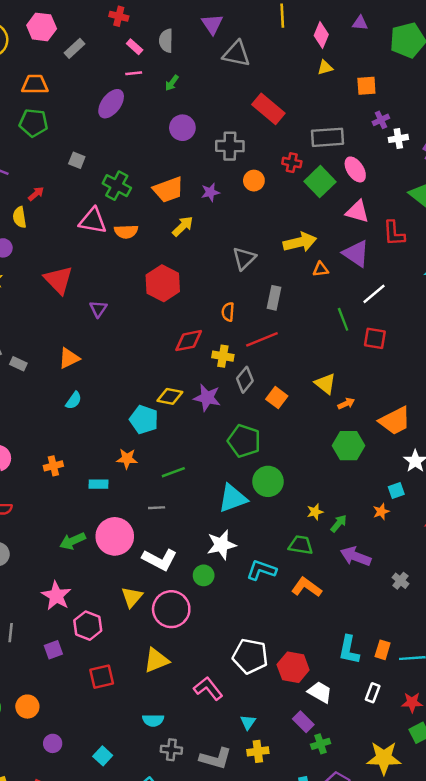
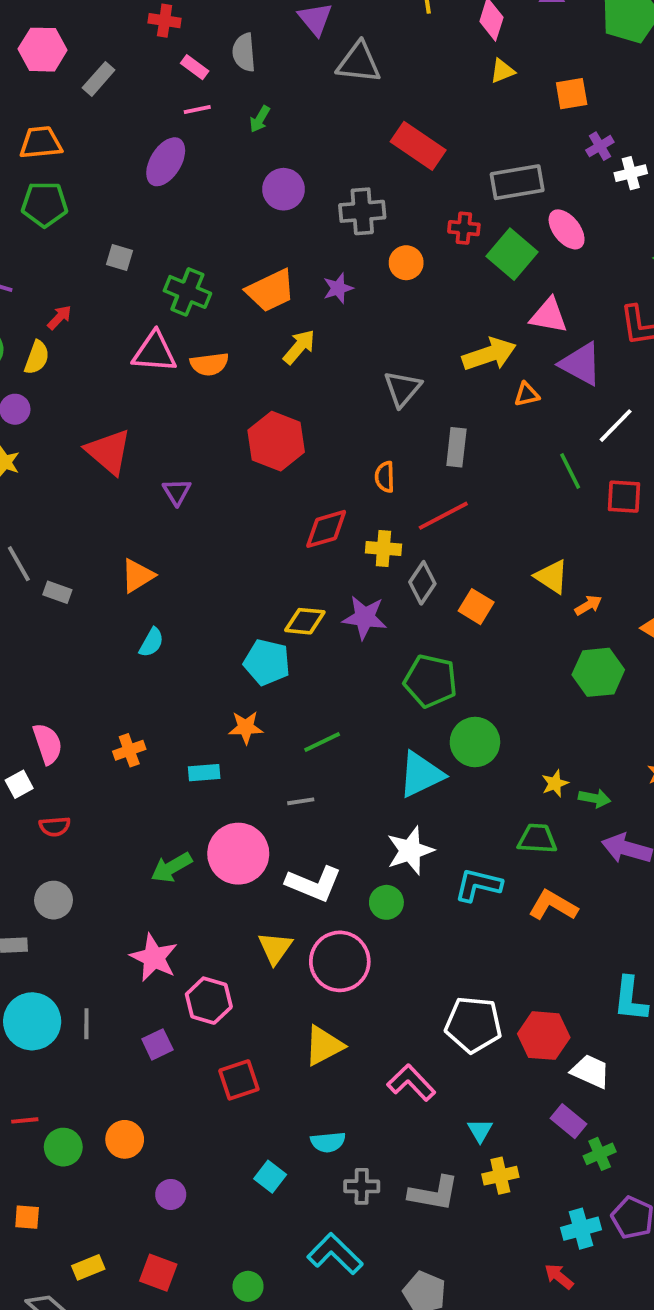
pink triangle: (357, 212) -> (549, 316), moved
yellow semicircle: (20, 217) -> (37, 358), turned -145
green arrow: (339, 523) -> (595, 798), turned 66
cyan square: (103, 756) -> (270, 1177), moved

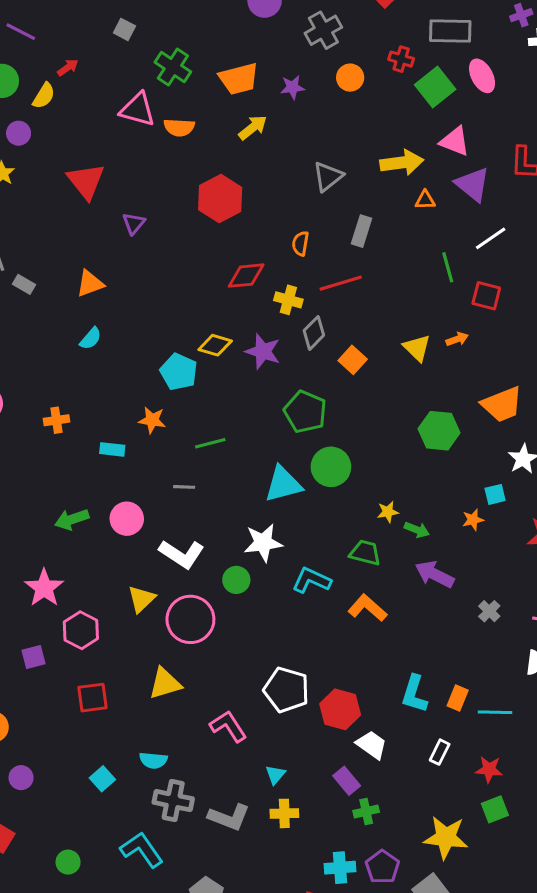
gray cross: (362, 211) -> (323, 30), turned -36
orange arrow: (588, 605) -> (457, 339), moved
pink circle: (238, 854) -> (127, 519), size x0.7
gray cross: (362, 1186) -> (173, 801), size x1.4

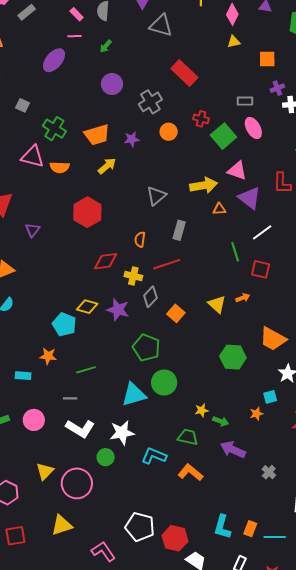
gray rectangle: (450, 31) -> (245, 101), moved, size x0.6
orange trapezoid: (502, 404) -> (273, 339), turned 52
white L-shape: (182, 554) -> (80, 429), moved

